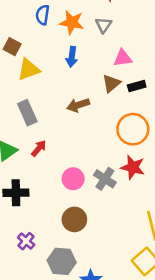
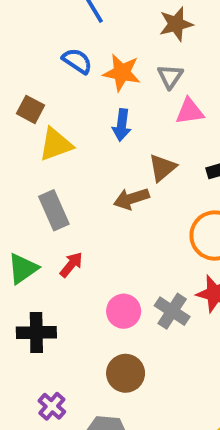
blue semicircle: (43, 15) -> (77, 61), turned 114
pink triangle: (123, 58) -> (190, 111), moved
brown triangle: (111, 83) -> (162, 168), moved

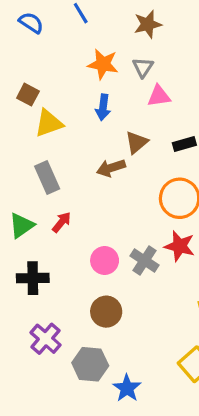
blue semicircle: (77, 61) -> (31, 23), moved
purple cross: (52, 406) -> (46, 339), size x1.4

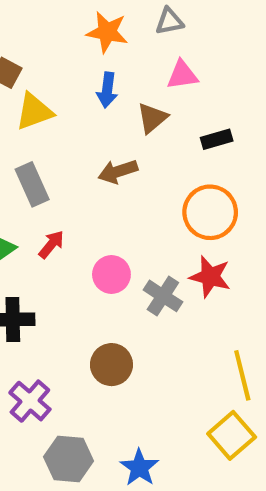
gray triangle: (143, 67) -> (169, 21), moved, turned 45
brown triangle: (136, 142) -> (152, 118), moved
pink circle: (105, 261) -> (111, 274), moved
gray hexagon: (90, 364) -> (69, 459), moved

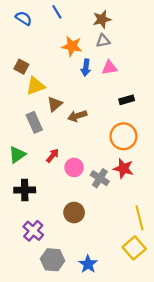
blue arrow: (107, 90) -> (86, 68), moved
brown triangle: (152, 118) -> (55, 104), moved
red arrow: (51, 244) -> (53, 156), moved

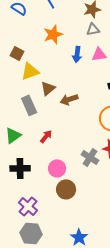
orange star: (72, 46) -> (53, 34), moved, turned -30
pink circle: (74, 167) -> (57, 168), moved
gray hexagon: (53, 260) -> (31, 233), moved

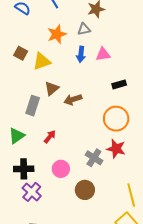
gray triangle: (93, 29) -> (84, 29), moved
yellow triangle: (30, 71) -> (42, 61), moved
gray rectangle: (29, 105) -> (33, 106), turned 42
brown circle: (66, 189) -> (85, 190), moved
purple cross: (28, 206) -> (32, 192), moved

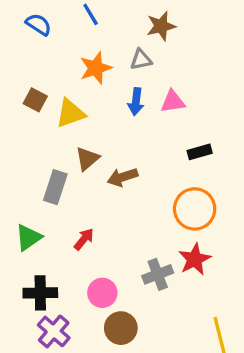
red star: (116, 149) -> (195, 259), turned 30
gray cross: (94, 158) -> (158, 274), turned 36
brown circle: (85, 190) -> (121, 328), moved

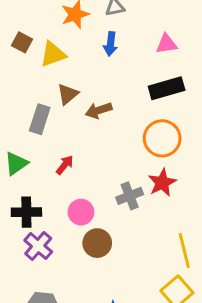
pink triangle: (173, 102) -> (167, 44), moved
black rectangle: (200, 152) -> (167, 88), size x1.6

